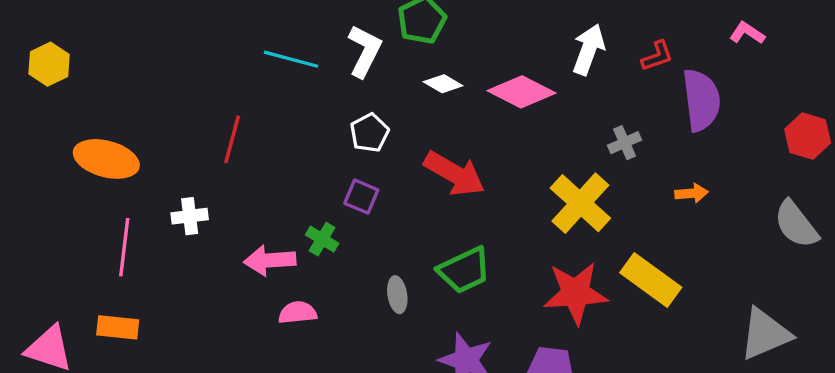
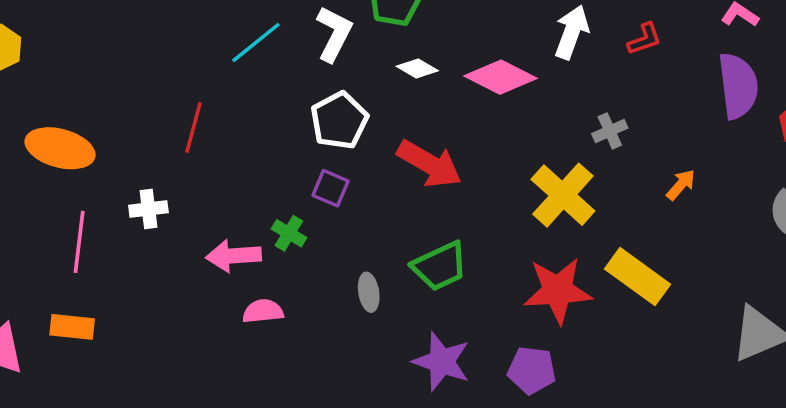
cyan line: (291, 59) -> (256, 42), turned -54
purple semicircle: (701, 100) -> (738, 86), moved
white pentagon: (369, 133) -> (339, 121), size x1.4
orange arrow: (692, 193) -> (681, 185), turned -44

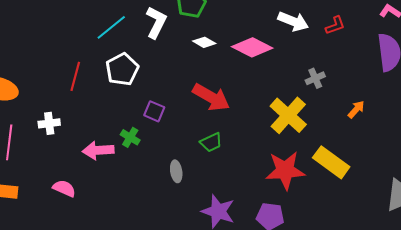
white arrow: (572, 32) -> (293, 21), turned 92
white pentagon: (339, 121) -> (122, 69), moved
green trapezoid: (440, 266) -> (211, 142), moved, size x0.7
pink semicircle: (263, 311) -> (64, 188), moved, turned 30

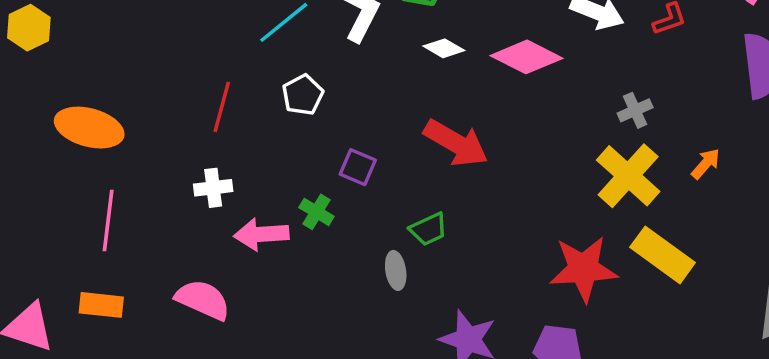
white pentagon: (122, 69) -> (303, 95), size x0.7
yellow cross: (288, 115) -> (628, 176), moved
white cross: (49, 123) -> (213, 188), moved
green trapezoid: (211, 142) -> (428, 229), moved
pink semicircle: (64, 188) -> (203, 300), size x1.4

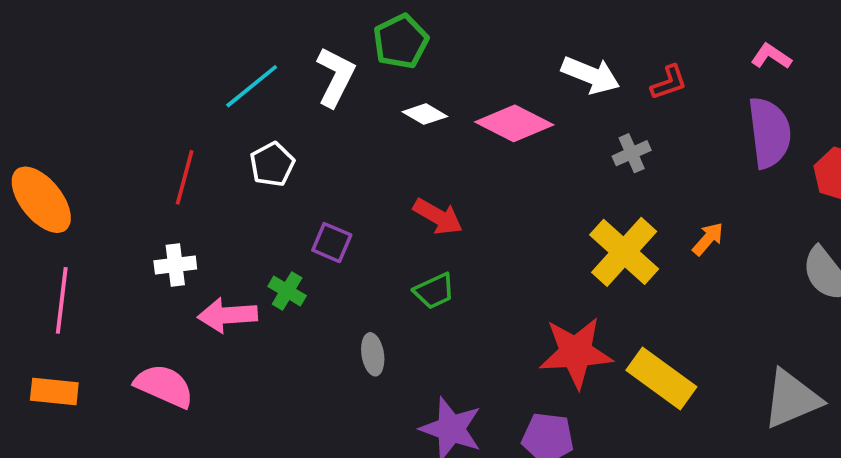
gray cross: (635, 110) -> (632, 153), moved
orange ellipse: (89, 128) -> (41, 200), turned 36
red arrow: (456, 143) -> (438, 217), size x0.7
green trapezoid: (428, 229) -> (434, 291), moved
yellow rectangle: (663, 255) -> (661, 379), moved

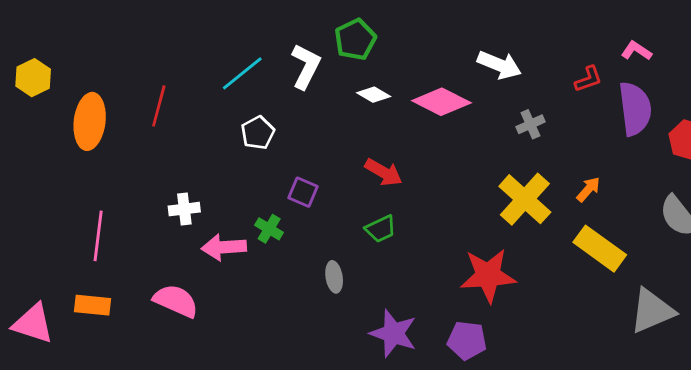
red L-shape: (669, 82) -> (588, 79), moved
red line: (185, 177) -> (159, 106), moved
orange ellipse: (41, 200) -> (90, 121), moved, turned 46
yellow rectangle: (661, 379) -> (600, 249), moved

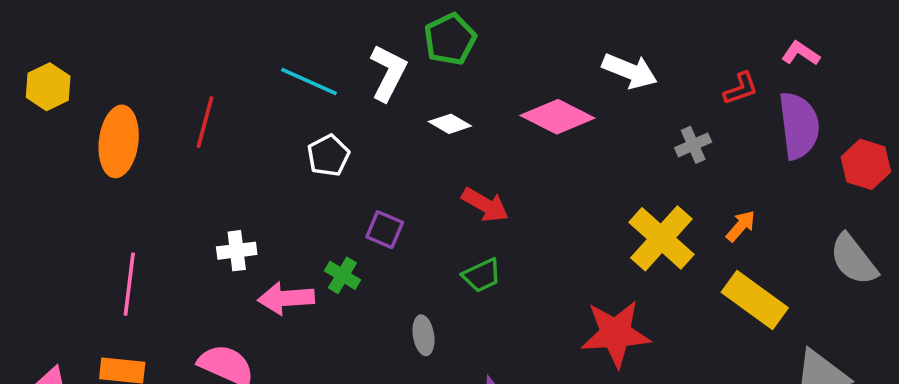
cyan line: (242, 73) -> (309, 82), turned 63
white diamond: (374, 95) -> (450, 124), moved
gray cross: (530, 124) -> (693, 145), moved

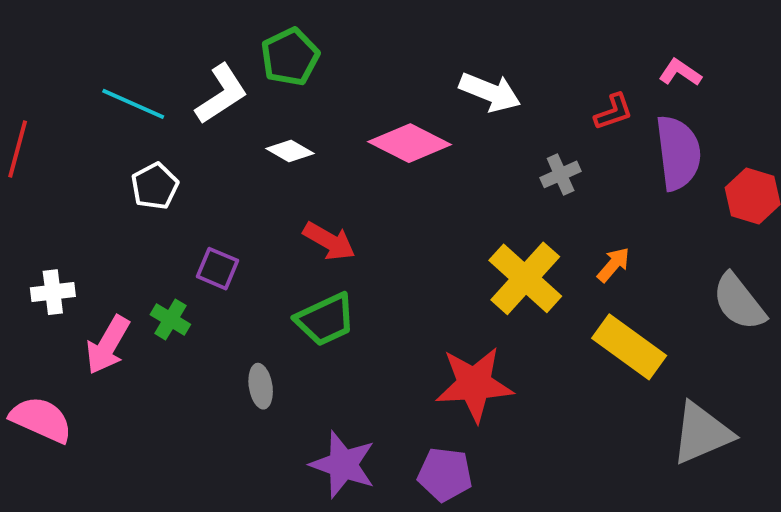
white L-shape: (388, 73) -> (221, 94), turned 30
green trapezoid: (482, 275) -> (325, 320), size x1.4
pink arrow: (286, 298) -> (108, 345), turned -56

